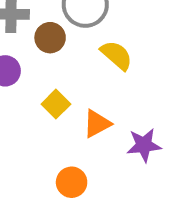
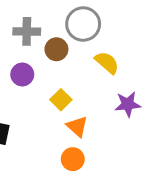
orange triangle: (97, 124) -> (77, 126), moved, turned -50
purple star: (144, 145) -> (128, 104), moved

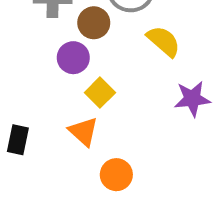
purple circle: (22, 75) -> (73, 58), moved
orange triangle: (77, 126) -> (84, 132), moved

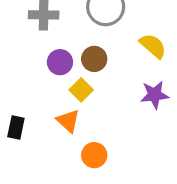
brown circle: (94, 23) -> (94, 59), moved
yellow semicircle: (164, 41) -> (153, 46), moved

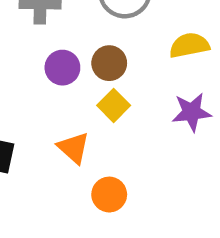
yellow semicircle: (153, 46) -> (189, 45), turned -52
yellow square: (81, 90) -> (114, 105), moved

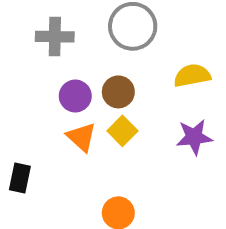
orange triangle: (74, 148) -> (81, 137), moved

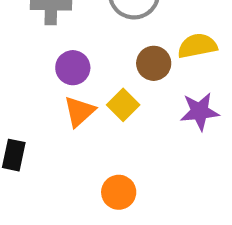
brown circle: (118, 92) -> (154, 63), moved
orange triangle: (81, 137) -> (79, 111), turned 36

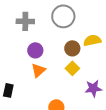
yellow square: (123, 105) -> (72, 68), moved
purple star: (200, 111) -> (93, 88), moved

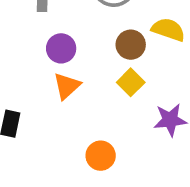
yellow semicircle: (92, 40) -> (168, 30), turned 30

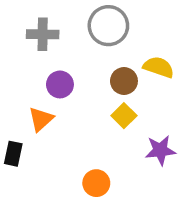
orange triangle: (67, 86) -> (41, 119), moved

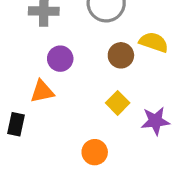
yellow square: (124, 116) -> (118, 103), moved
orange triangle: (41, 119) -> (42, 91), turned 30

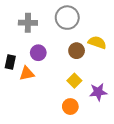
black rectangle: (16, 124) -> (10, 62), moved
orange circle: (95, 152) -> (70, 107), moved

